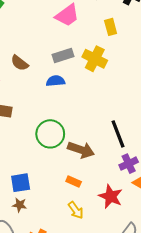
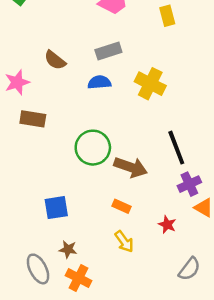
yellow cross: (95, 59) -> (150, 84), moved
red star: (111, 196) -> (167, 225), size x0.6
brown star: (20, 205) -> (68, 249), moved

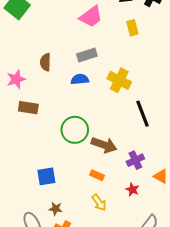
brown semicircle: (55, 60) -> (45, 62), turned 54
black line: (176, 148) -> (143, 114), moved
purple cross: (189, 184) -> (135, 160), moved

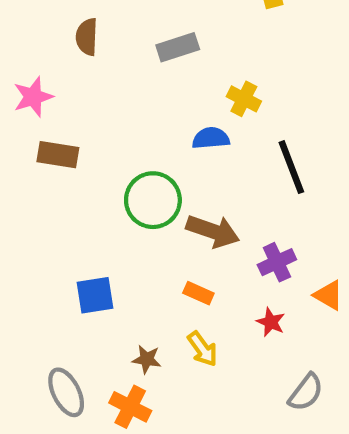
brown semicircle: (45, 62) -> (87, 37), moved
blue semicircle: (80, 79) -> (211, 138), moved
yellow cross: (119, 80) -> (244, 99), size x0.7
brown star: (56, 209) -> (147, 359), moved

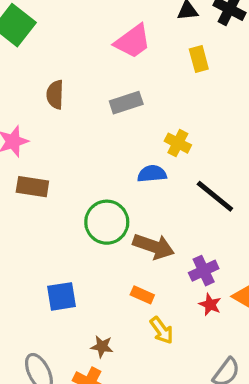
black line: (291, 167) -> (215, 196), turned -30
red star: (271, 322) -> (210, 304), moved
yellow arrow: (203, 349) -> (162, 330), moved

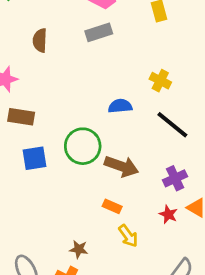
gray rectangle: (126, 103) -> (99, 32), moved
yellow cross: (178, 143) -> (160, 81), moved
purple cross: (204, 271) -> (175, 178), moved
blue square: (62, 296) -> (35, 158), moved

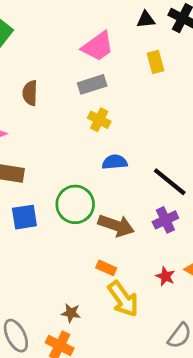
yellow cross: (160, 81) -> (99, 120), moved
purple cross: (175, 178) -> (165, 220), moved
yellow arrow: (128, 236) -> (123, 299), size x1.5

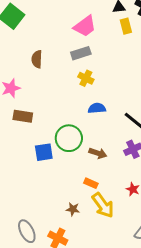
yellow rectangle: (156, 62) -> (126, 26), moved
blue square: (24, 217) -> (44, 152), moved
brown arrow: (116, 226) -> (98, 153), size x0.7
brown star: (71, 313) -> (73, 209), moved

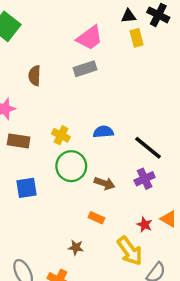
yellow cross: (86, 78) -> (61, 135), moved
blue square: (44, 152) -> (27, 188), moved
yellow arrow: (103, 205) -> (130, 251), moved

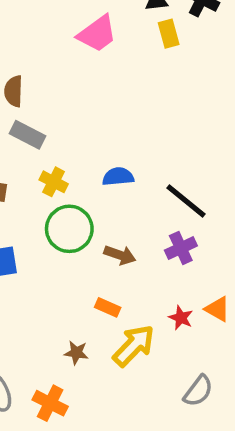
gray rectangle: (85, 69) -> (27, 135), moved, turned 45
yellow arrow: (130, 251) -> (134, 346), moved, turned -100

